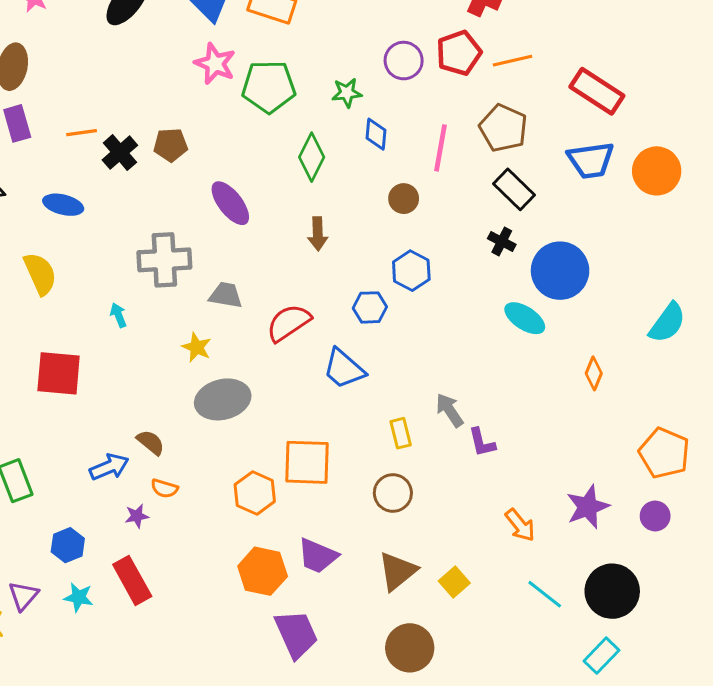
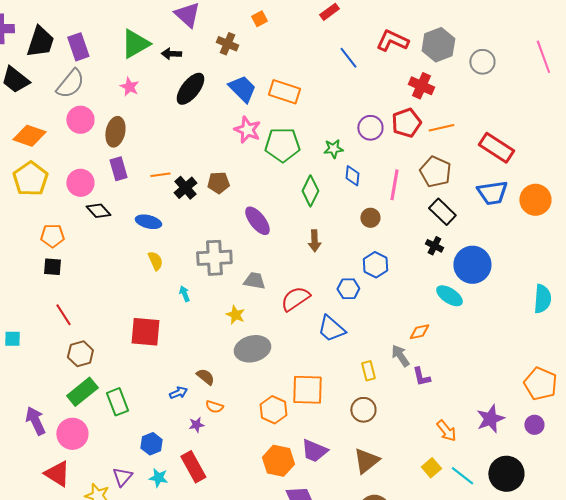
yellow semicircle: (40, 274) -> (155, 261), moved, size x0.7
cyan semicircle: (667, 323) -> (542, 299), turned -32
orange diamond: (594, 373) -> (419, 332), moved, turned 55
blue arrow: (109, 467) -> (178, 393), size x0.7
yellow square: (454, 582) -> (431, 468), moved

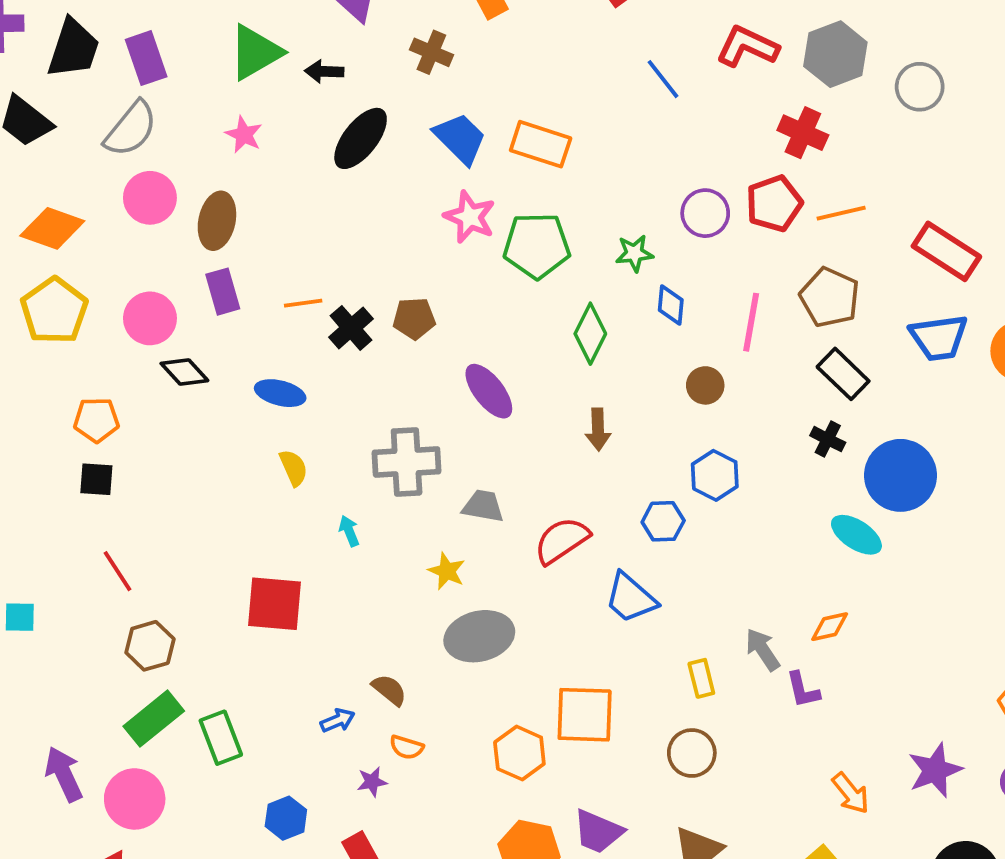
orange diamond: (419, 332) -> (830, 627), moved

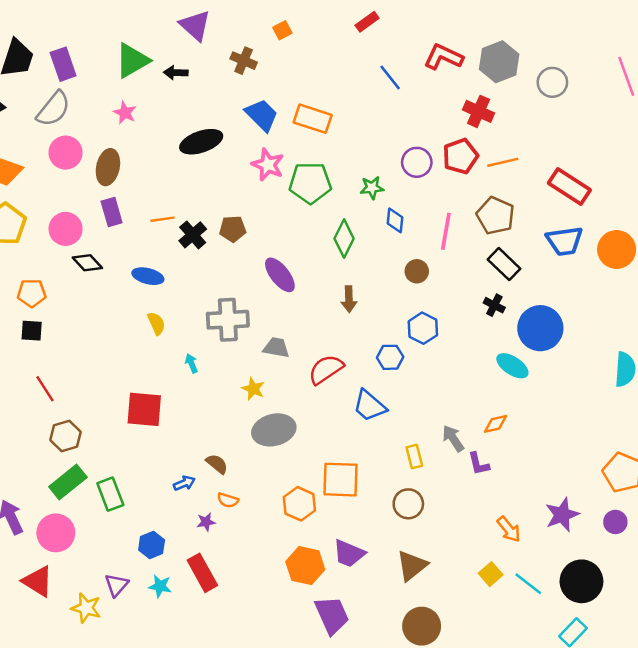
black ellipse: (361, 138) -> (201, 142), moved, turned 33

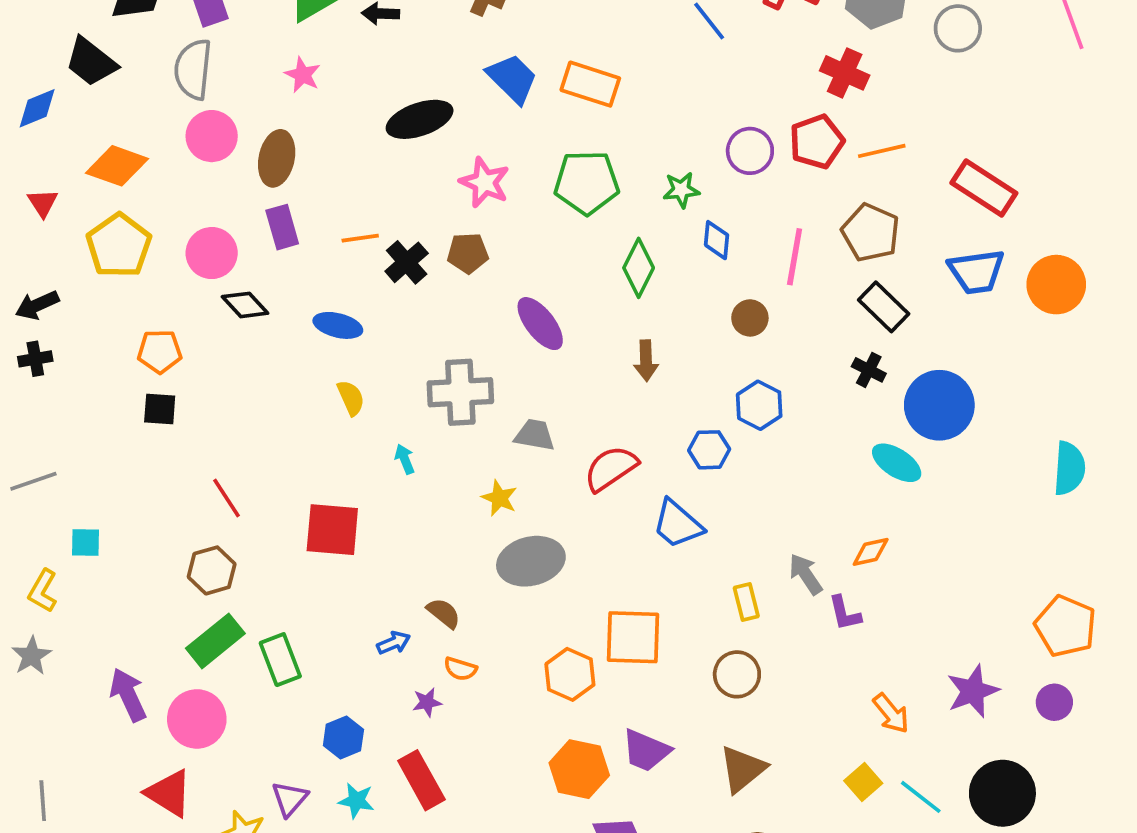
gray semicircle: (53, 109) -> (193, 69), turned 147
pink star: (268, 165) -> (485, 182), moved
red line: (45, 389) -> (226, 498), moved

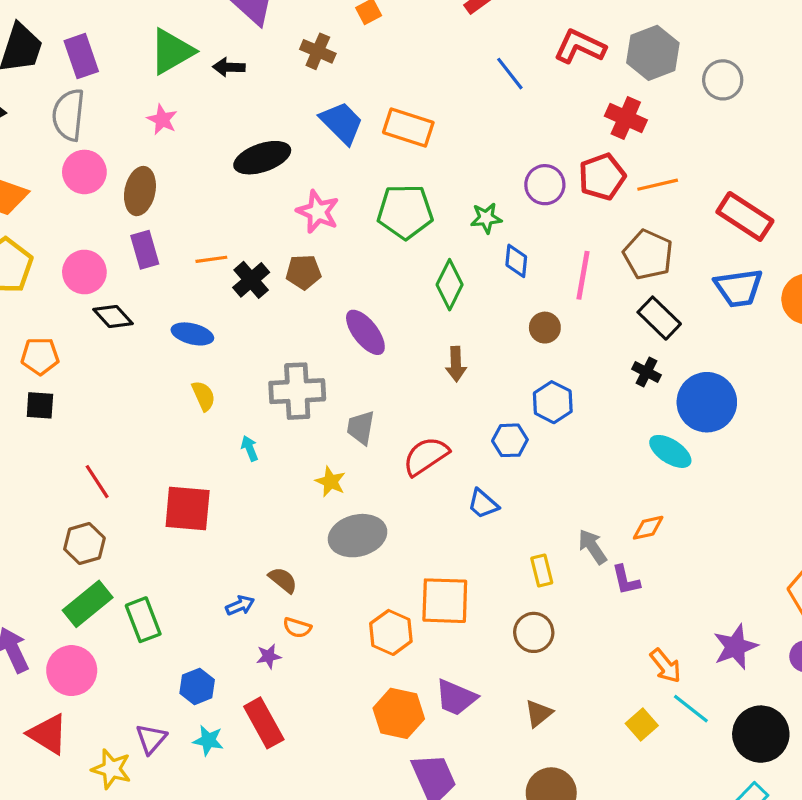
gray trapezoid: (535, 435) -> (361, 428), turned -90
blue trapezoid: (678, 524) -> (483, 504), size x0.7
brown triangle: (743, 769) -> (539, 713), size x0.7
cyan line: (921, 797) -> (691, 709), moved

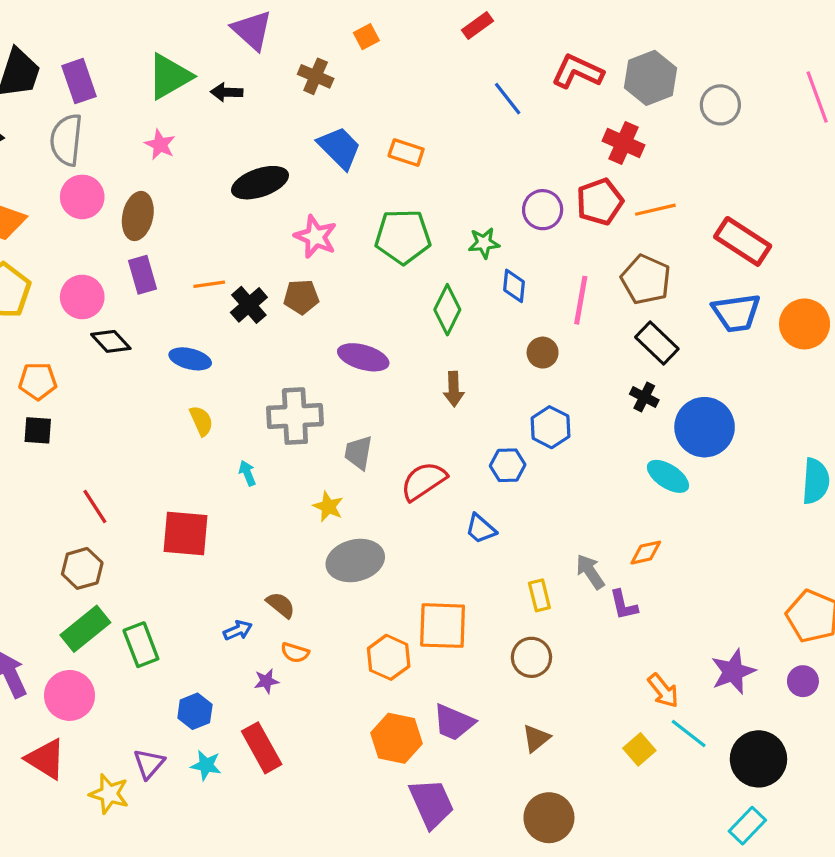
orange rectangle: (408, 128) -> (406, 153), size x0.7
purple ellipse: (365, 332) -> (363, 357), turned -36

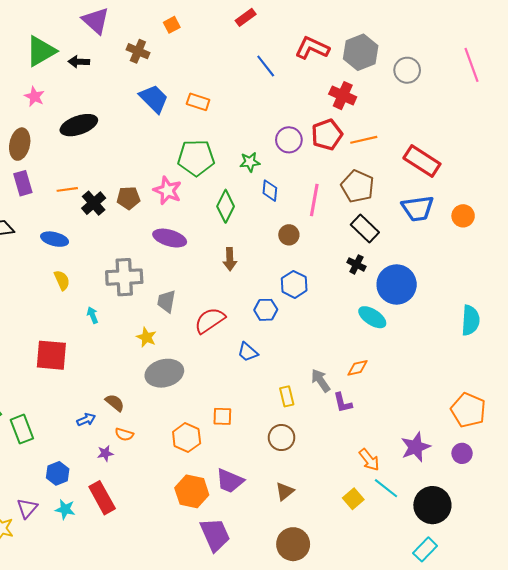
black ellipse: (260, 183) -> (79, 125), moved
pink star: (316, 237) -> (168, 191), moved
orange circle: (805, 324) -> (463, 216), size x0.7
orange square: (443, 626) -> (222, 416), size x0.6

